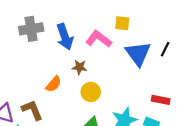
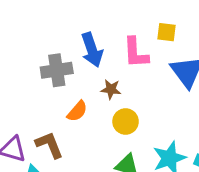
gray cross: (31, 29) -> (57, 70), moved
pink L-shape: (99, 39) -> (136, 53), turned -130

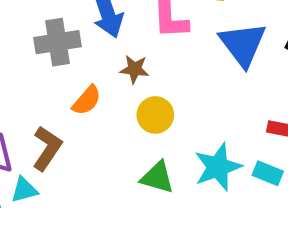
brown L-shape: (49, 145) -> (47, 148), turned 56

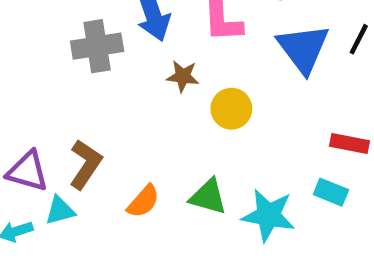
orange semicircle: (87, 100) -> (143, 201), moved
yellow circle: (155, 115) -> (231, 109), moved
cyan star: (218, 167) -> (268, 215), moved, turned 30

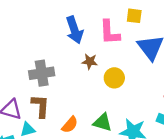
gray cross: (97, 46) -> (42, 73), moved
brown L-shape: (85, 164) -> (41, 106), turned -30

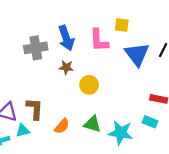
brown star: (90, 61) -> (66, 67), moved
gray cross: (42, 73) -> (36, 48), moved
yellow circle: (114, 78) -> (89, 85), moved

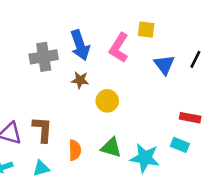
pink L-shape: (99, 40) -> (119, 48), turned 35
blue triangle: (137, 54) -> (164, 65), size x0.7
orange semicircle: (62, 126) -> (75, 150), turned -42
cyan triangle: (23, 131) -> (41, 168), moved

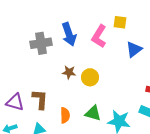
blue triangle: (164, 65) -> (134, 49), turned 30
brown star: (80, 80) -> (69, 72), moved

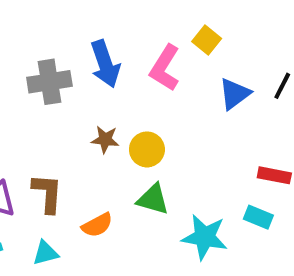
yellow square: (120, 22) -> (207, 40), turned 32
green triangle: (93, 113) -> (153, 199), moved
orange semicircle: (65, 115) -> (97, 225), turned 63

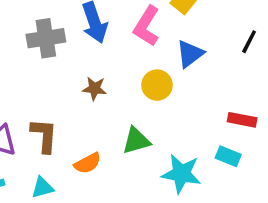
blue triangle: (235, 94) -> (190, 54), moved
yellow circle: (147, 149) -> (157, 85), moved
green triangle: (153, 199) -> (136, 141), turned -32

